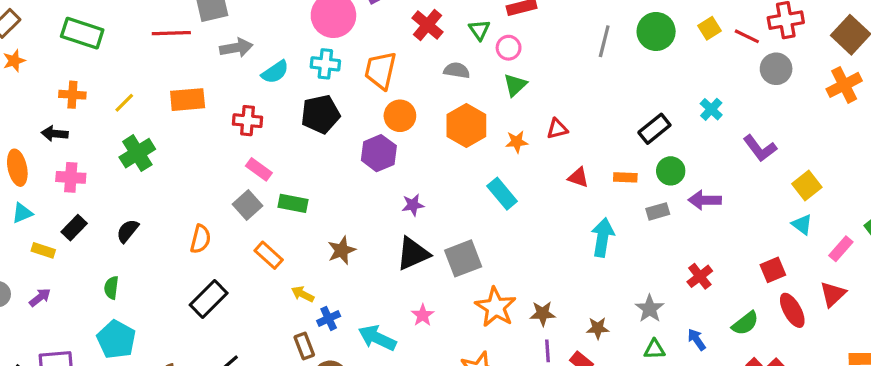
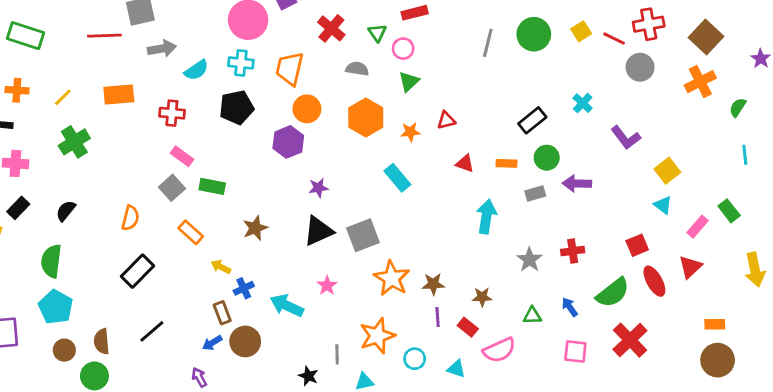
red cross: (700, 276) -> (573, 251), turned 30
green semicircle: (111, 288) -> (51, 261), size x1.6
gray star: (650, 309) -> (529, 260), moved
green semicircle: (745, 323) -> (613, 293), size x1.4

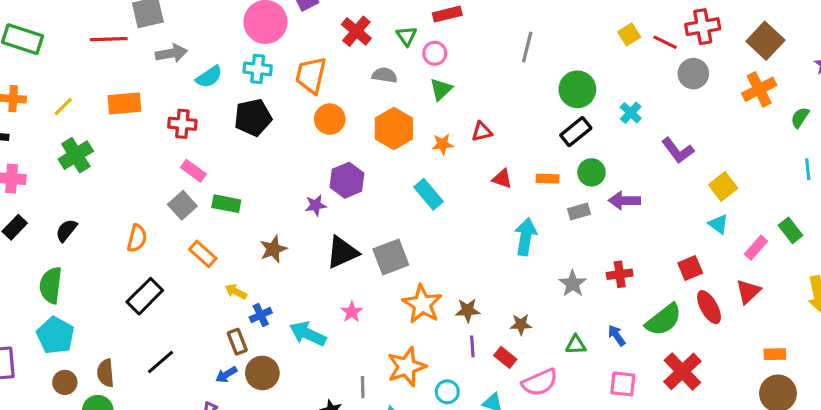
green circle: (534, 34) -> (577, 89), moved
purple hexagon: (288, 142) -> (347, 180), moved
purple star: (318, 188) -> (316, 205), moved

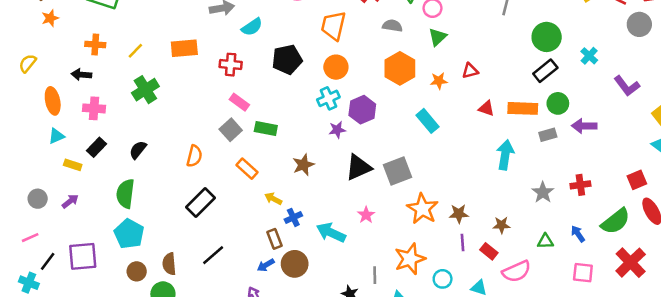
cyan cross: (258, 69) -> (328, 98), moved, turned -30
orange circle: (330, 119) -> (336, 67), moved
orange rectangle: (548, 179) -> (523, 108), size x1.6

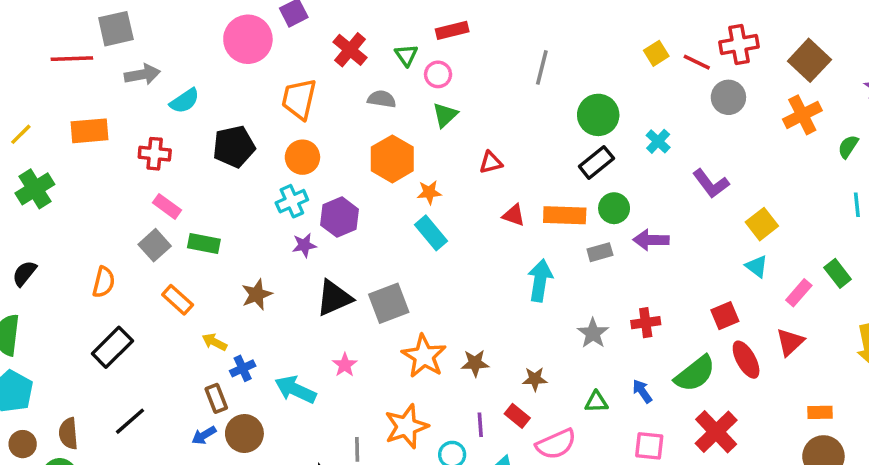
orange star: (439, 81) -> (429, 192), moved
purple line: (463, 243) -> (480, 425), moved

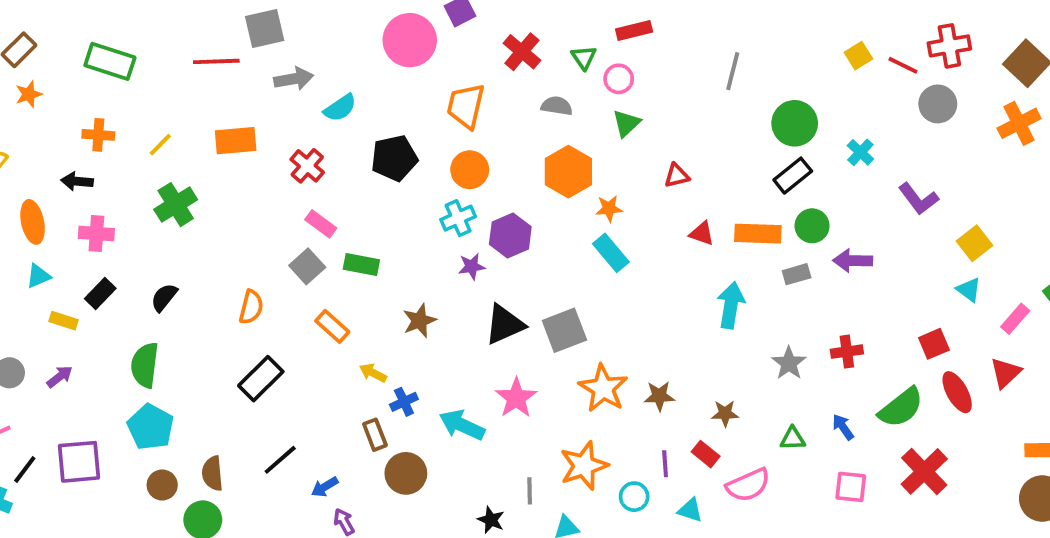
red cross: (155, 154) -> (307, 166), turned 36
pink star: (345, 365) -> (516, 398), size x1.5
blue arrow: (204, 435) -> (325, 487), moved

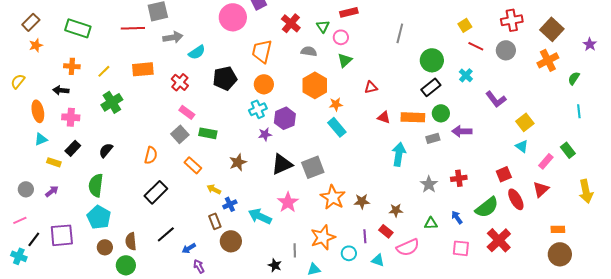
red line: (903, 65) -> (476, 46), moved

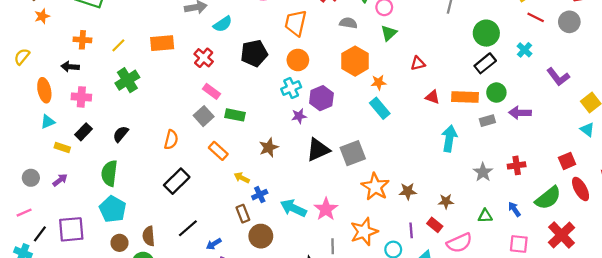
pink star: (288, 202) -> (326, 209), moved

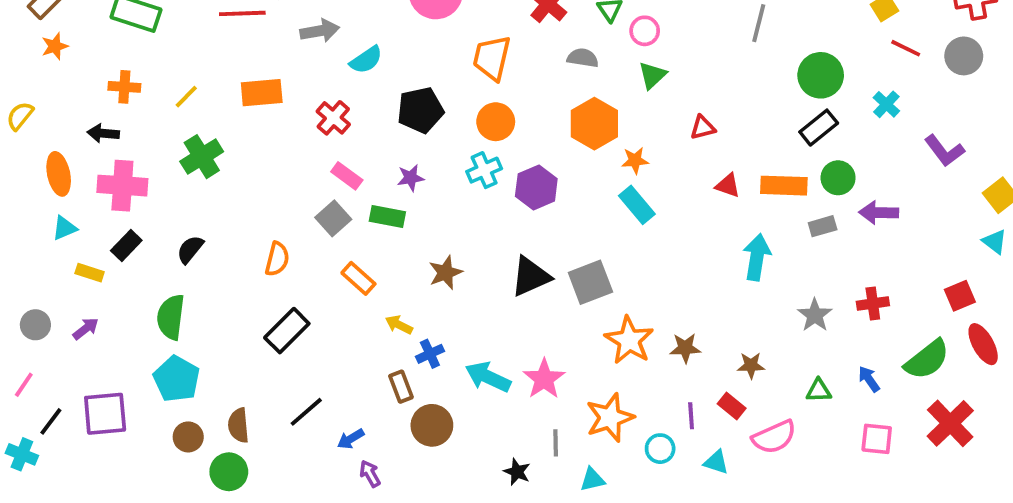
pink cross: (81, 97) -> (122, 186), size x1.4
purple star: (299, 116) -> (411, 178), moved
pink line: (24, 213) -> (24, 385), turned -32

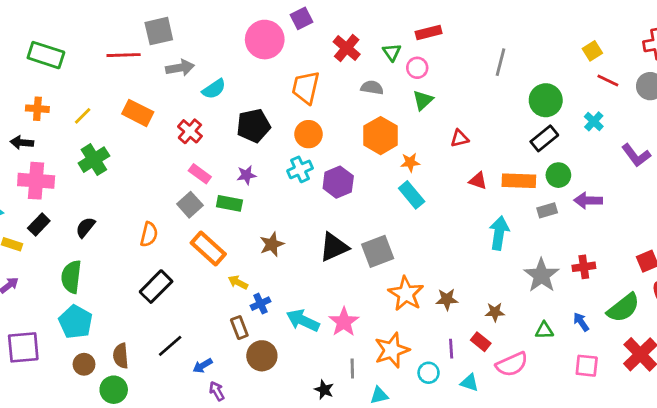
orange rectangle: (262, 93) -> (138, 113), turned 32
orange rectangle: (358, 278) -> (208, 248), size x1.4
gray star: (815, 315) -> (541, 275), size x1.4

